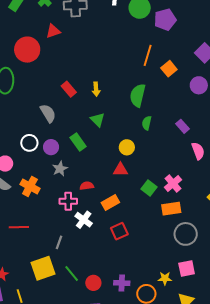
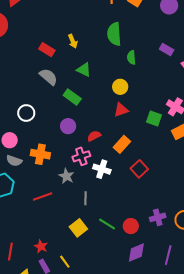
gray semicircle: (48, 113) -> (48, 77), moved
purple circle: (51, 147) -> (68, 126), moved
gray star: (60, 169) -> (66, 176), moved
yellow square: (43, 268) -> (78, 228), size x0.7

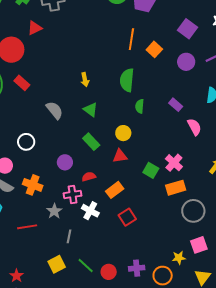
red rectangle: (47, 50) -> (22, 83), moved
green rectangle: (72, 97) -> (91, 142), moved

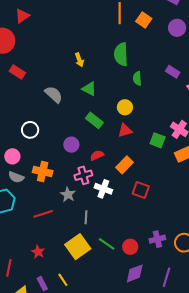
red square: (127, 217) -> (141, 190), turned -30
yellow square: (57, 264) -> (78, 247), size x1.4
red star: (17, 276) -> (38, 252), moved

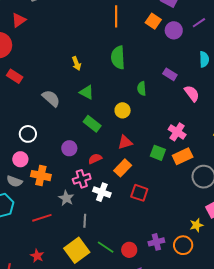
orange square: (144, 20) -> (153, 21), moved
green semicircle: (137, 78) -> (142, 88), moved
red triangle: (125, 130) -> (125, 142), moved
green square: (158, 140) -> (158, 153), moved
pink circle: (12, 156) -> (20, 159), moved

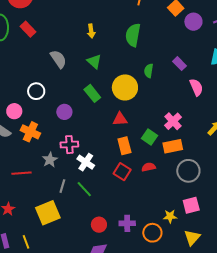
yellow circle: (123, 110) -> (125, 87), size x1.6
white circle: (28, 134) -> (36, 91), moved
red semicircle: (95, 159) -> (149, 167), moved
orange rectangle: (123, 168) -> (124, 146), moved, turned -72
green line: (106, 247) -> (84, 189), moved

